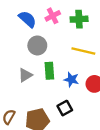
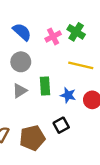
pink cross: (53, 16) -> (53, 36), moved
green cross: (79, 19) -> (76, 32), turned 35
gray circle: (37, 45) -> (21, 62), moved

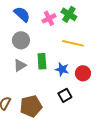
black square: (61, 125) -> (65, 95), moved

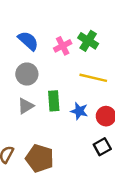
black square: (65, 95) -> (102, 147), moved
brown pentagon: (31, 106) -> (40, 158), turned 30

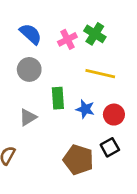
gray triangle: (26, 106) -> (28, 117), moved
brown pentagon: (40, 158) -> (78, 160), moved

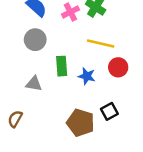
red circle: (114, 115) -> (118, 67), moved
gray triangle: (28, 117) -> (34, 84), turned 42

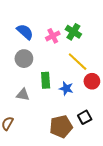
yellow line: (101, 43) -> (78, 62), turned 30
brown pentagon: (80, 123) -> (61, 127), turned -30

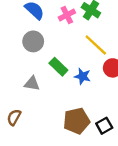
green rectangle: (46, 80) -> (58, 67), turned -42
black square: (85, 117) -> (104, 126), moved

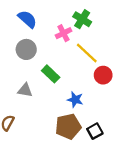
pink cross: (67, 15) -> (63, 33), moved
blue star: (83, 76) -> (75, 100), moved

